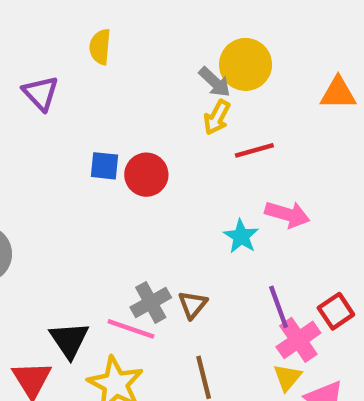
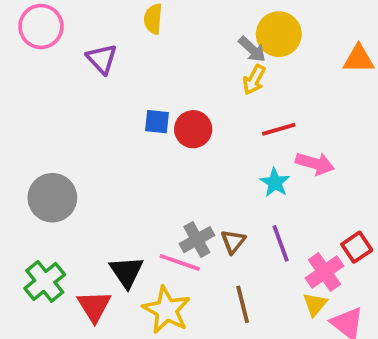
red line: (254, 150) -> (279, 129), moved
purple line: (279, 307) -> (281, 243), moved

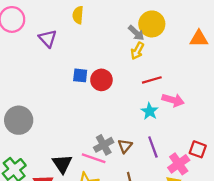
red square: (357, 247) -> (198, 149), turned -36

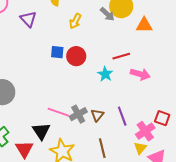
orange triangle: (199, 38) -> (144, 25), moved
yellow arrow: (137, 51) -> (75, 21), moved
cyan star: (150, 111) -> (105, 74), moved
pink line: (94, 158) -> (58, 112), moved

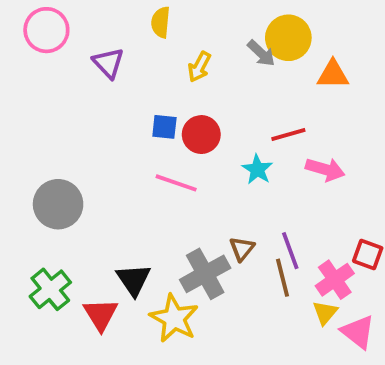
pink line: (58, 112) -> (176, 183), moved
gray cross: (78, 114) -> (205, 274), moved, size x1.4
brown line: (102, 148) -> (283, 278), moved

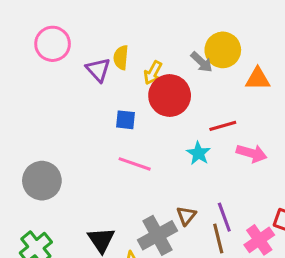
yellow semicircle: (161, 22) -> (121, 58), moved
pink circle: (46, 30) -> (53, 44), moved
purple triangle: (108, 63) -> (98, 70), moved
red circle: (201, 135) -> (170, 96), moved, size x1.4

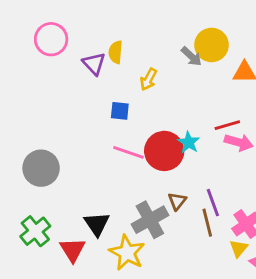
yellow arrow: (153, 73) -> (148, 79), moved
red circle: (170, 96) -> (164, 151), moved
red line: (223, 126) -> (227, 125), moved

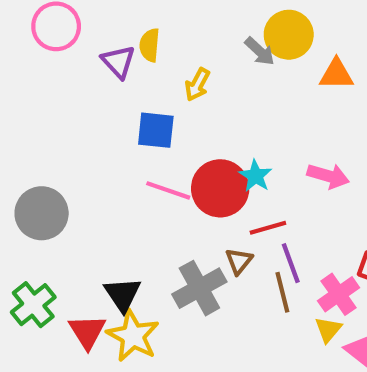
blue square: (120, 111) -> (156, 130), size x1.4
red line: (227, 125) -> (268, 228), moved
yellow star: (127, 253) -> (133, 336), moved

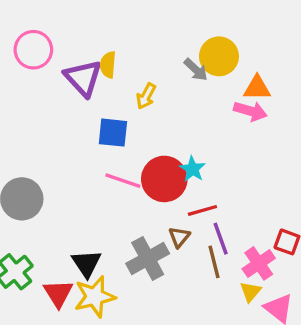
purple triangle: (118, 62) -> (83, 78), size x1.4
pink arrow: (328, 176) -> (250, 111), moved
yellow star: (133, 336) -> (95, 297), turned 30

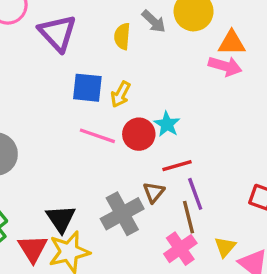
yellow semicircle: (108, 65) -> (122, 36), moved
gray arrow: (196, 70) -> (154, 21), moved
yellow arrow: (146, 96) -> (121, 94), moved
red circle: (164, 179) -> (139, 134), size x0.7
pink cross: (259, 263) -> (180, 249), moved

